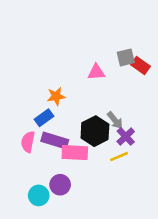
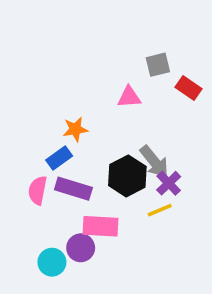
gray square: (126, 57) -> (158, 65), moved
gray arrow: (115, 120) -> (154, 162), size x1.4
pink rectangle: (75, 153) -> (100, 226), moved

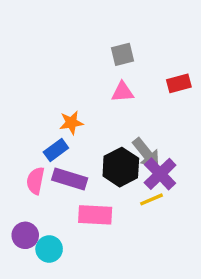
gray square: (158, 65) -> (123, 54), moved
red rectangle: (188, 88) -> (179, 83), turned -50
purple cross: (169, 183) -> (160, 174), size x1.4
purple circle: (81, 248) -> (25, 235), moved

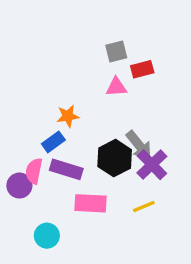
red rectangle: (179, 83) -> (142, 69), moved
yellow line: (152, 199) -> (144, 207), moved
purple circle: (25, 235) -> (19, 186), moved

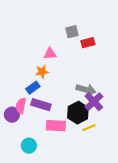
pink triangle: (116, 87) -> (50, 54), moved
gray arrow: (139, 145) -> (86, 90), turned -36
black hexagon: (115, 158) -> (78, 113), moved

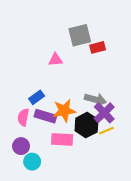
gray square: (72, 32) -> (80, 35), size x1.5
orange star: (42, 72) -> (64, 111), moved, size x1.5
purple circle: (12, 115) -> (21, 146), moved
yellow line: (89, 128) -> (106, 131), moved

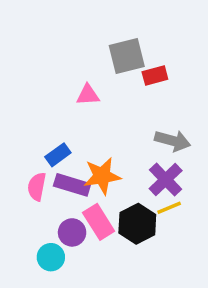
gray arrow: (95, 100) -> (173, 141), moved
black hexagon: (86, 125) -> (137, 224), moved
pink rectangle: (62, 139) -> (99, 222), turned 55
purple circle: (21, 146) -> (72, 232), moved

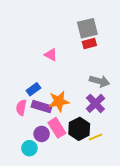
gray square: (127, 56) -> (87, 28), moved
pink triangle: (88, 95) -> (51, 55), turned 32
yellow line: (169, 208) -> (95, 137), moved

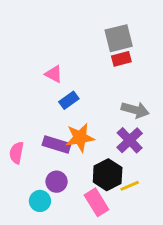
pink triangle: (51, 55) -> (54, 74), moved
blue rectangle: (33, 89) -> (69, 100), moved
pink semicircle: (21, 108) -> (17, 153), moved
pink rectangle: (57, 128) -> (97, 202), moved

